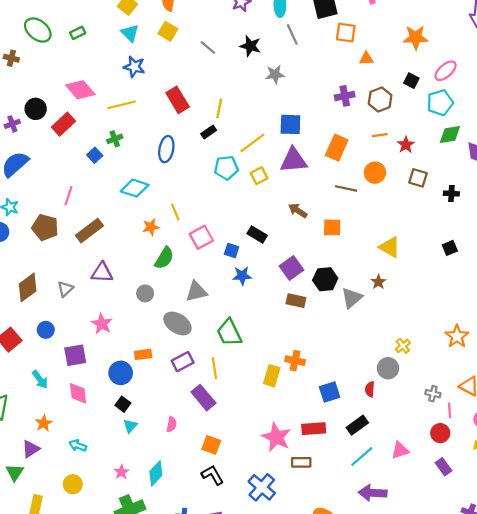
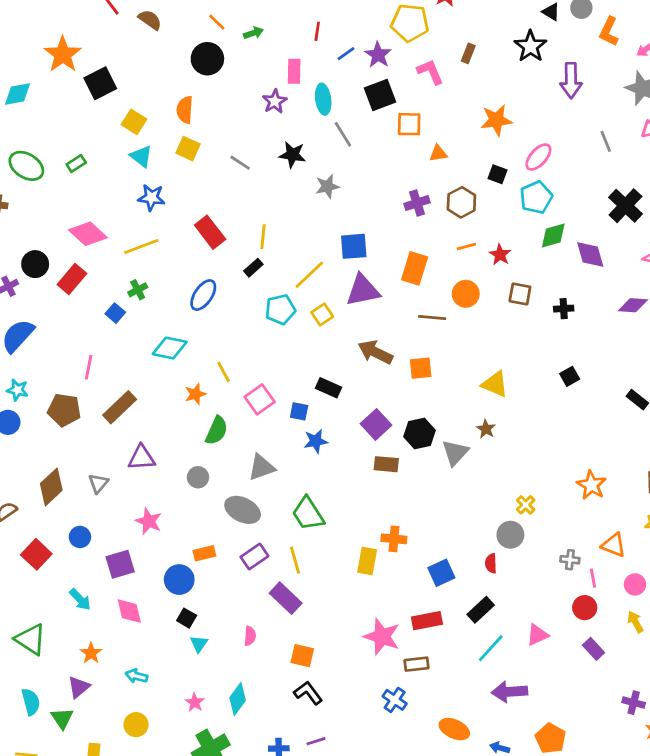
blue ellipse: (166, 149) -> (203, 295), turned 30
brown arrow: (298, 211) -> (375, 352), size x1.4
blue cross: (262, 487) -> (395, 700), moved, size x0.7

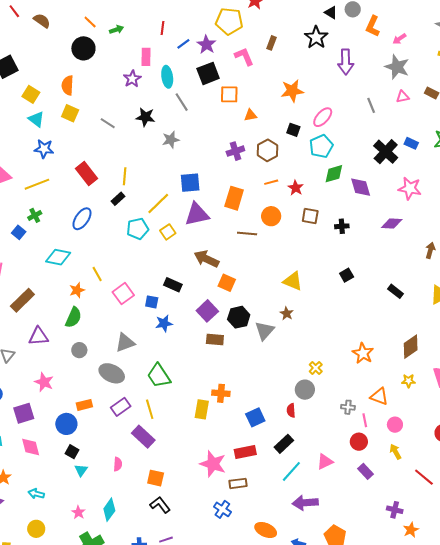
orange square: (421, 368) -> (227, 283), moved, turned 30
green semicircle: (217, 431) -> (73, 317), moved

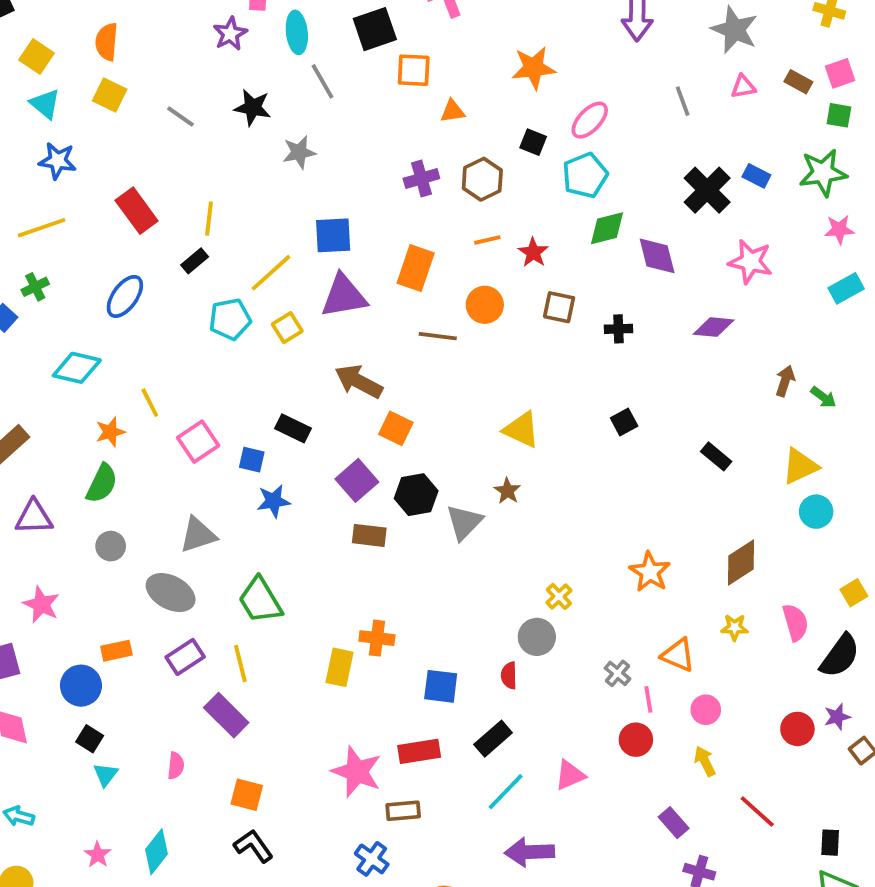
gray cross: (348, 407) -> (617, 673), turned 32
blue square: (255, 417) -> (441, 686), turned 30
purple rectangle: (366, 471) -> (674, 823), moved

